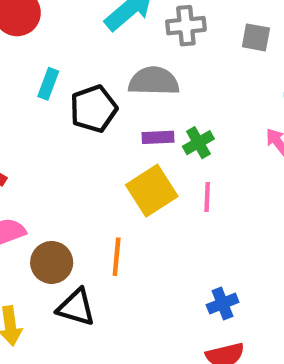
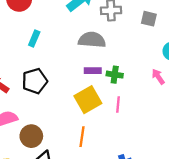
black pentagon: (94, 109) -> (35, 81), moved
green cross: (198, 143) -> (115, 75), turned 35
orange line: (117, 257) -> (82, 137), moved

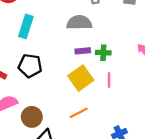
cyan rectangle: (34, 38) -> (26, 26), size x1.5
black pentagon: (35, 81) -> (30, 66), turned 30
orange line: (82, 137) -> (79, 113), turned 60

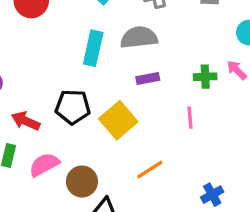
cyan rectangle: (26, 26) -> (93, 48), moved
green cross: (103, 53) -> (205, 77), moved
yellow square: (81, 78) -> (118, 120), moved

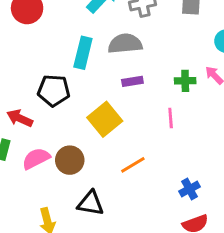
black pentagon: (73, 107) -> (54, 90), moved
brown circle: (82, 182) -> (70, 160), moved

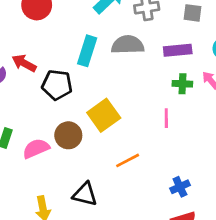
purple rectangle: (132, 81) -> (178, 50), moved, size x1.4
red arrow: (20, 118) -> (24, 63), moved
brown circle: (70, 160) -> (68, 135), moved

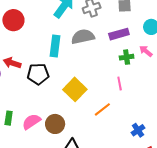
brown circle: (68, 135) -> (55, 124), moved
orange line: (128, 160) -> (102, 109), moved

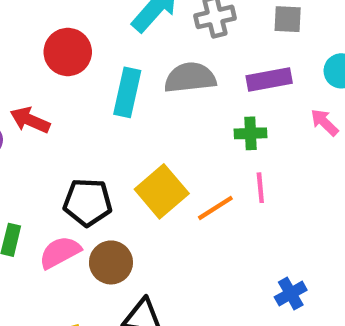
red circle: (13, 20) -> (68, 52), moved
green cross: (127, 57) -> (250, 133), moved
black pentagon: (38, 74) -> (88, 202), moved
orange line: (102, 109) -> (215, 208), moved

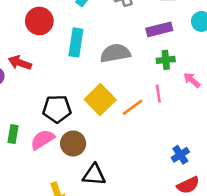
gray semicircle: (190, 78) -> (115, 53), moved
pink arrow: (324, 122) -> (192, 80), moved
green cross: (250, 133) -> (166, 60), moved

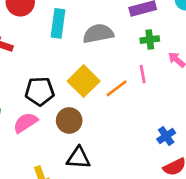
brown circle: (73, 143) -> (69, 120), moved

